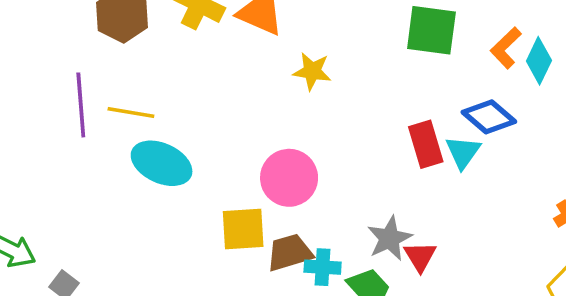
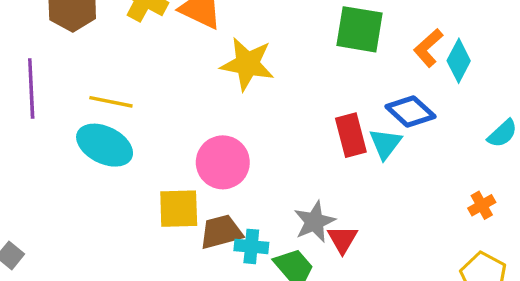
yellow star: (312, 71) -> (247, 64), size x1.5
yellow line: (131, 112) -> (111, 102), moved

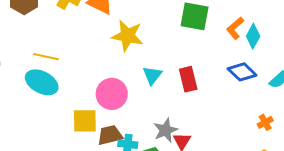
blue diamond: (410, 112) -> (242, 72), moved
cyan triangle: (385, 144) -> (152, 75), moved

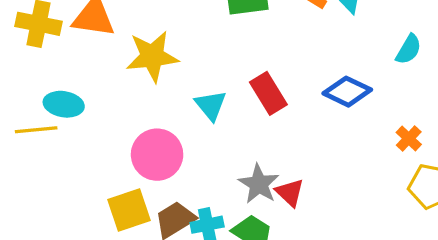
blue diamond: (242, 72) -> (347, 92), moved
cyan ellipse: (42, 82) -> (64, 104), moved, size x0.7
orange cross: (265, 122) -> (409, 138), moved

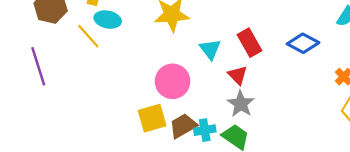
cyan ellipse: (64, 104) -> (108, 20), moved
yellow line: (36, 130) -> (88, 36), moved, turned 52
red triangle: (290, 193) -> (238, 75), moved

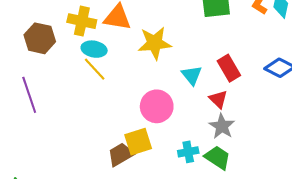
yellow line: (88, 36) -> (95, 69), moved
brown trapezoid: (183, 126) -> (121, 155), moved

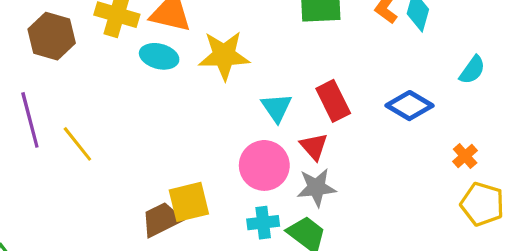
cyan ellipse: (94, 49) -> (159, 56), moved
yellow line: (95, 69) -> (77, 144), moved
pink circle: (157, 106) -> (264, 165), moved
gray star: (222, 126) -> (316, 188), turned 30

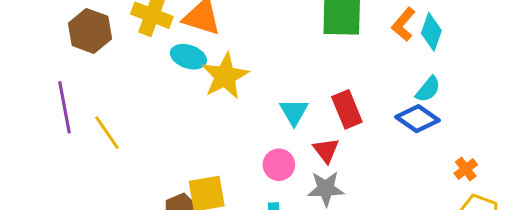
yellow star: (224, 55) -> (225, 76), moved, turned -30
cyan semicircle: (472, 70) -> (428, 89), moved
pink circle: (264, 165) -> (279, 165), size x0.7

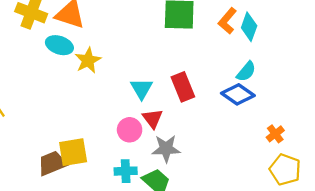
yellow star: (225, 76) -> (88, 60), size x0.7
red triangle: (326, 150) -> (153, 119), moved

